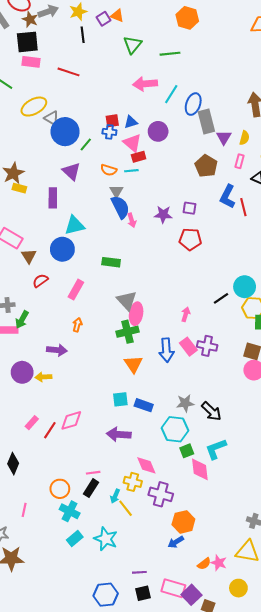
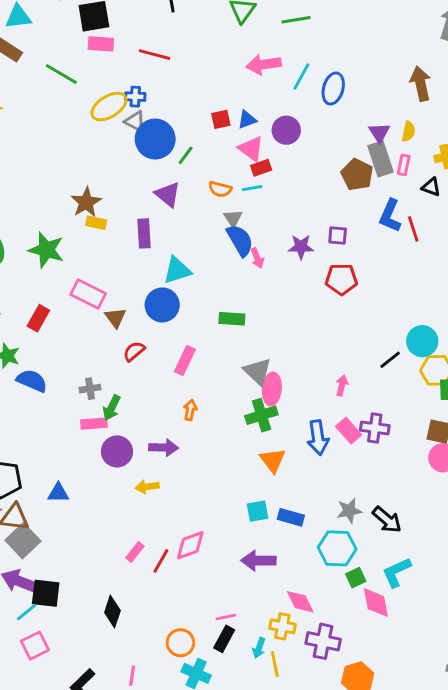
gray rectangle: (206, 122) -> (381, 159), moved
blue cross: (109, 132) -> (135, 97), moved
purple circle: (22, 372) -> (117, 451), moved
yellow line: (126, 508) -> (275, 664), turned 30

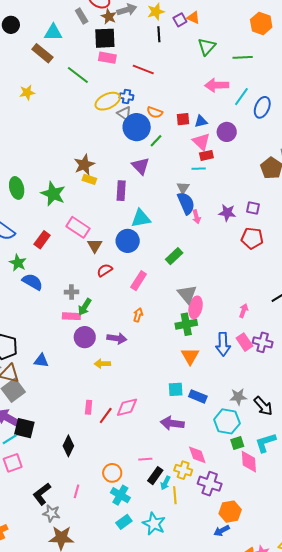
orange semicircle: (220, 189) -> (155, 112), moved
green rectangle: (232, 319) -> (174, 256), turned -54
pink rectangle: (135, 552) -> (89, 407), turned -40
black rectangle: (224, 639) -> (155, 476), moved

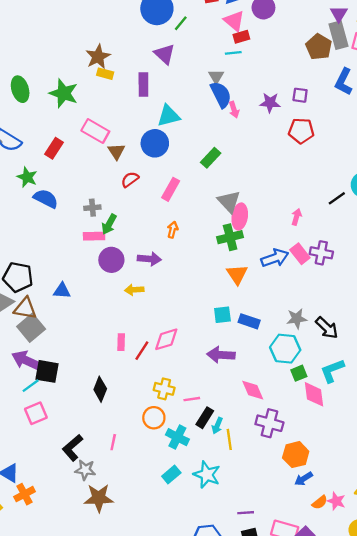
blue arrow: (223, 344) -> (275, 258), turned -105
yellow cross: (183, 470) -> (164, 389), moved
cyan cross: (120, 495) -> (177, 437), moved
blue arrow: (222, 531) -> (304, 479), moved

